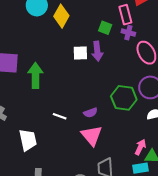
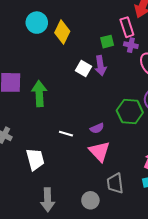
green square: (105, 28) -> (107, 42), turned -32
white square: (80, 53) -> (83, 69), turned 35

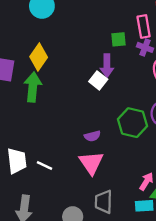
yellow diamond: (62, 32) -> (39, 57), moved
white square: (83, 69) -> (98, 80), moved
white line: (66, 134) -> (45, 166), moved

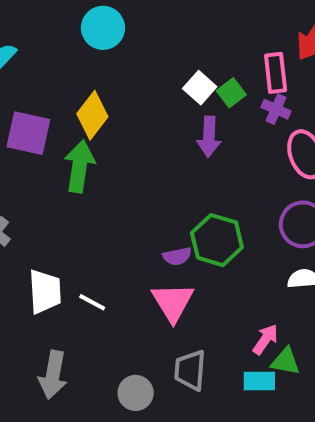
green square: (119, 39) -> (231, 93), turned -35
white square: (98, 80) -> (200, 88), moved
green hexagon: (133, 123) -> (217, 240), moved

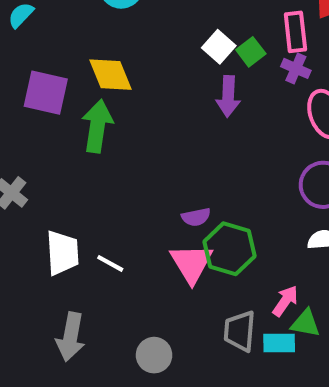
yellow diamond: (92, 115) -> (110, 75), turned -60
green hexagon: (217, 240) -> (229, 249), moved
gray trapezoid: (190, 370) -> (240, 331), moved

